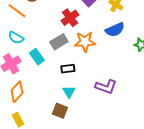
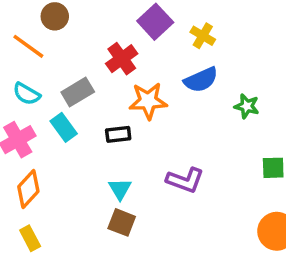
gray rectangle: (59, 42) -> (78, 92), moved
black rectangle: (68, 69) -> (118, 134), moved
brown square: (60, 111) -> (122, 222), moved

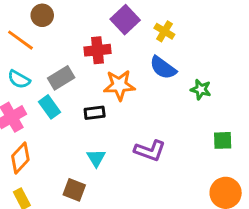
red cross: (122, 59) -> (98, 50), turned 30
blue semicircle: (201, 80) -> (163, 68), turned 60
brown square: (122, 222) -> (74, 190), moved

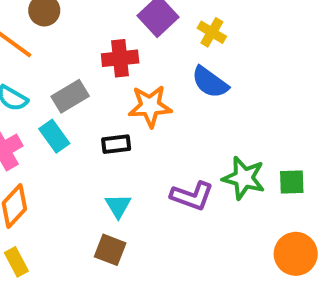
green star: (201, 90) -> (244, 178), moved, size x1.5
brown square: (74, 190) -> (110, 250), moved

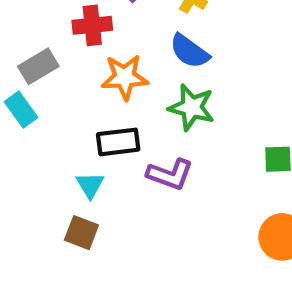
black rectangle: (116, 144) -> (118, 142), moved, size x1.4
green star: (244, 178) -> (192, 107), moved

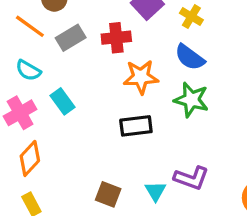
gray rectangle: (38, 66) -> (71, 38), moved
purple L-shape: (170, 174) -> (191, 178), moved
cyan triangle: (90, 185) -> (155, 191), moved

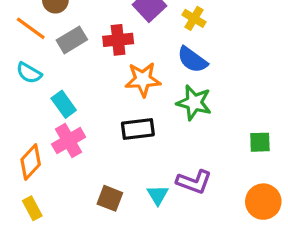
pink cross: (20, 113) -> (69, 141), moved

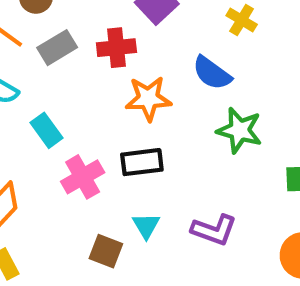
yellow cross: (194, 18) -> (242, 20), moved
green star: (194, 103) -> (239, 130), moved
pink cross: (69, 141) -> (83, 177), moved
cyan triangle: (158, 195) -> (146, 226), moved

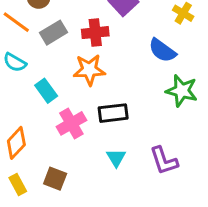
orange star: (148, 98) -> (89, 70), moved
purple L-shape: (214, 230) -> (164, 161), turned 52
brown square: (106, 251) -> (55, 179), moved

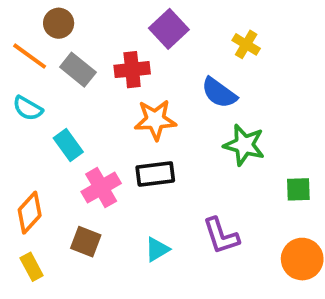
gray rectangle: (54, 33) -> (78, 70), turned 70
orange star: (89, 70) -> (155, 120), moved
cyan triangle: (116, 158) -> (157, 249), moved, turned 30
brown square: (55, 179) -> (86, 242), moved

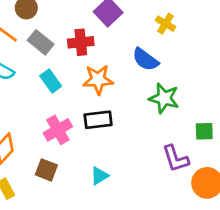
cyan rectangle: (68, 145) -> (51, 81), moved
purple L-shape: (221, 236) -> (176, 159), moved

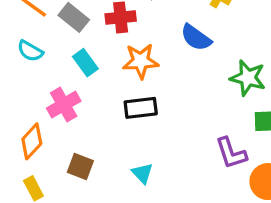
green star: (164, 98) -> (248, 78), moved
pink cross: (58, 130) -> (64, 105), moved
cyan triangle: (99, 176) -> (142, 173), turned -42

